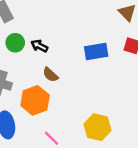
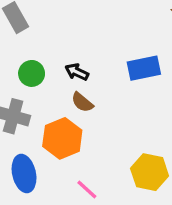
green circle: (15, 43) -> (32, 73), moved
black arrow: (39, 46) -> (77, 72), moved

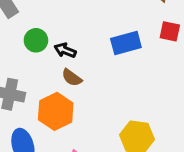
green circle: (32, 73) -> (36, 40), moved

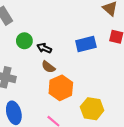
orange hexagon: (56, 111) -> (61, 88), moved

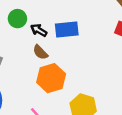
blue rectangle: (86, 44) -> (67, 29), moved

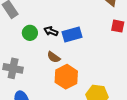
black arrow: (39, 30) -> (51, 31), moved

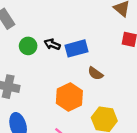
brown semicircle: (54, 57) -> (95, 73), moved

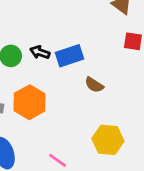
orange hexagon: (69, 97) -> (30, 102), moved

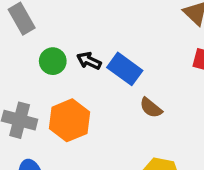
blue rectangle: (70, 56) -> (125, 69), turned 48

